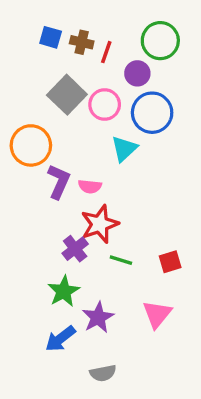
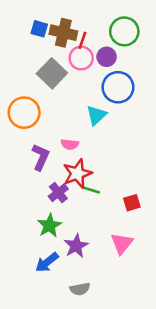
brown cross: (82, 42) -> (63, 33), size x1.5
pink circle: (105, 104) -> (81, 58), moved
purple L-shape: (59, 181) -> (41, 157), moved
green line: (121, 260) -> (91, 190), moved

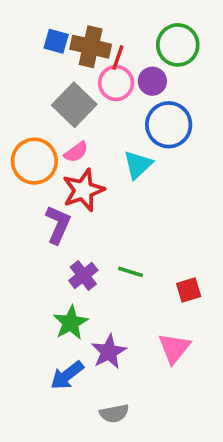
pink semicircle: (70, 144) -> (76, 152), moved, turned -42
red star: (77, 174) -> (83, 190), moved

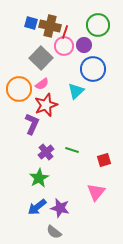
purple star: (109, 352) -> (60, 208), moved, turned -30
gray semicircle: (114, 413) -> (54, 232), moved, turned 49

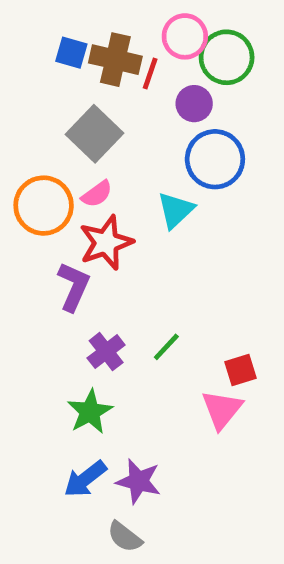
pink circle: (64, 46) -> (185, 36), moved
green line: (72, 150) -> (166, 347), turned -64
pink triangle: (96, 192) -> (222, 409), moved

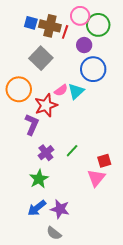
pink semicircle: (97, 194) -> (61, 90), moved

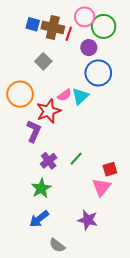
gray square: (41, 58) -> (43, 61), size x0.7
purple star: (60, 209) -> (88, 220), moved

